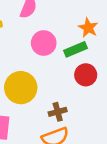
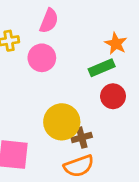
pink circle: (44, 43) -> (42, 58), moved
yellow circle: (21, 88) -> (62, 122), moved

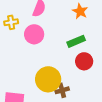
orange star: (116, 44) -> (80, 11), moved

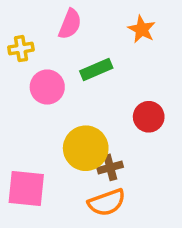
pink circle: (34, 34) -> (47, 87), moved
green rectangle: (76, 41) -> (96, 70), moved

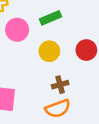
yellow circle: (86, 148) -> (49, 51), moved, size x0.7

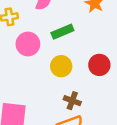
brown cross: (60, 85) -> (72, 101), turned 35

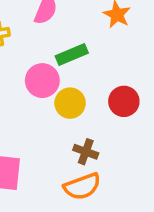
pink circle: (28, 44) -> (42, 81), moved

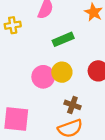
pink circle: (42, 81) -> (43, 77), moved

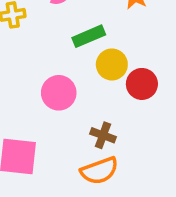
yellow circle: (62, 72) -> (112, 64), moved

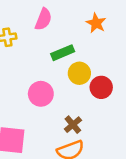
brown cross: (103, 135) -> (73, 125), turned 30

